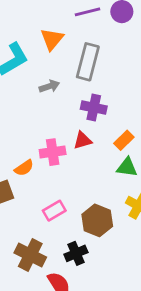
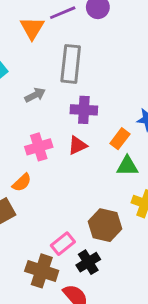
orange triangle: (52, 39) -> (32, 28), moved
pink cross: (53, 152) -> (39, 147), moved
pink rectangle: (54, 211) -> (63, 244), moved

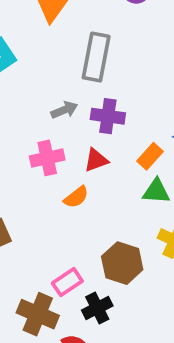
gray arrow: (35, 95) -> (64, 110), moved
orange semicircle: (22, 183) -> (76, 197), moved

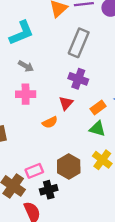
gray arrow: (64, 110) -> (26, 66), moved, turned 40
pink cross: (47, 158) -> (26, 94), moved
red triangle: (96, 160) -> (66, 103), turned -40

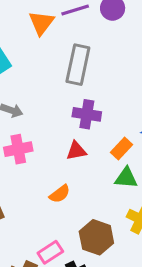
red triangle: (66, 103) -> (76, 151), turned 48
orange semicircle: (50, 122) -> (60, 194), moved

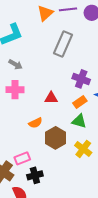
purple cross: (87, 114) -> (81, 79), moved
brown hexagon: (96, 237) -> (55, 138), moved

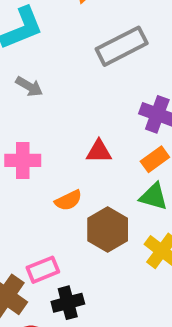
gray rectangle: (63, 44) -> (122, 46), turned 40
pink cross: (15, 90) -> (23, 160), moved

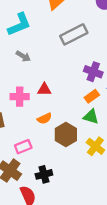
red triangle: (99, 151) -> (44, 89), moved
pink rectangle: (43, 270) -> (23, 147), moved

